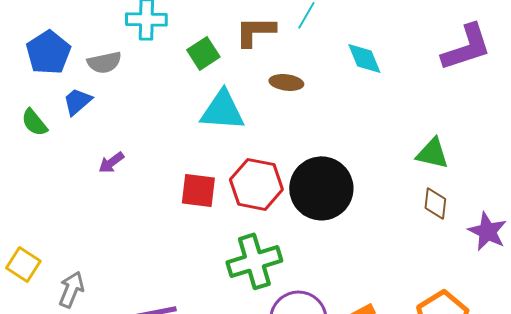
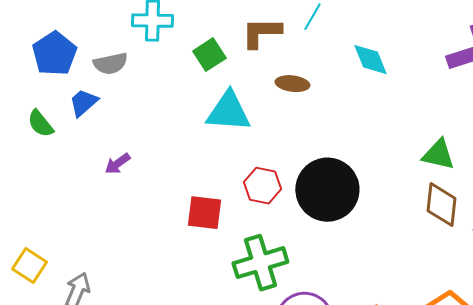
red hexagon: (256, 184) -> (262, 186), size x0.7
red square: (198, 190) -> (204, 213), moved
brown diamond: (435, 203) -> (441, 205), size x1.4

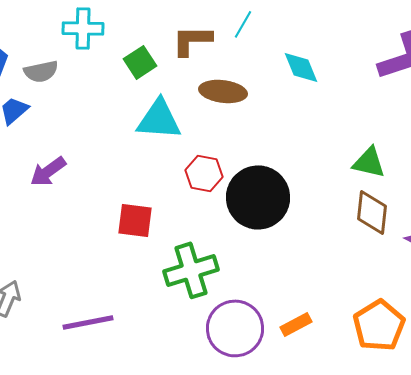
brown ellipse: (292, 84) -> (223, 91), size x1.4
purple arrow: (117, 164) -> (48, 171), size x1.4
red hexagon: (262, 186) -> (204, 173), moved

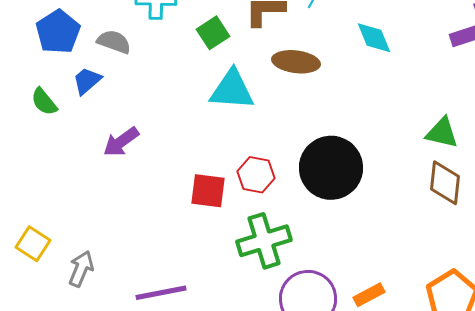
gray semicircle: (41, 71) -> (114, 42), turned -148
red hexagon: (204, 173) -> (256, 175), moved

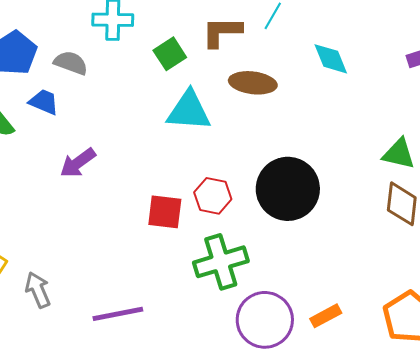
blue trapezoid: (87, 81) -> (44, 102), turned 64
gray arrow: (81, 269) -> (38, 290), turned -45

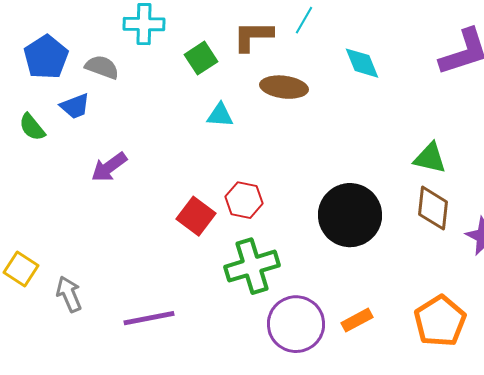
blue trapezoid: (44, 102) -> (75, 106), turned 136
cyan triangle: (189, 111) -> (220, 115), size x0.6
black circle: (288, 189) -> (350, 215), moved
red square: (165, 212) -> (196, 216), turned 30

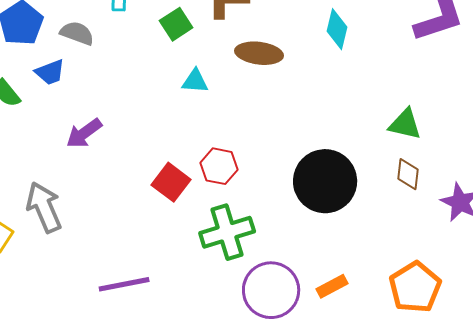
cyan diamond: (362, 63) -> (337, 29), turned 36
brown diamond: (433, 208) -> (408, 174), size x0.7
gray arrow: (69, 294) -> (44, 207), moved, size x1.4

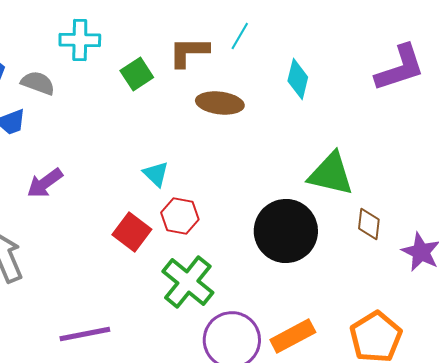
cyan triangle: (195, 81) -> (156, 174), moved, turned 40
green triangle: (405, 124) -> (331, 174), moved, size x1.4
green cross: (227, 232) -> (188, 282), turned -34
orange rectangle: (332, 286) -> (293, 336), size x1.4

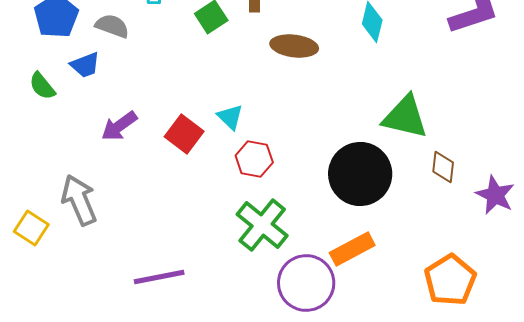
red square: (132, 232) -> (184, 134), moved
orange rectangle: (293, 336) -> (352, 249), moved

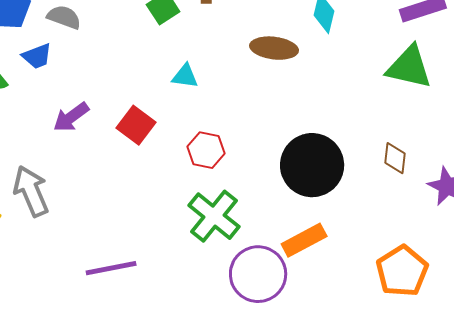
brown ellipse: (294, 46) -> (274, 48), moved
cyan triangle: (230, 117) -> (185, 76), moved, turned -36
green triangle: (405, 117) -> (409, 67), moved

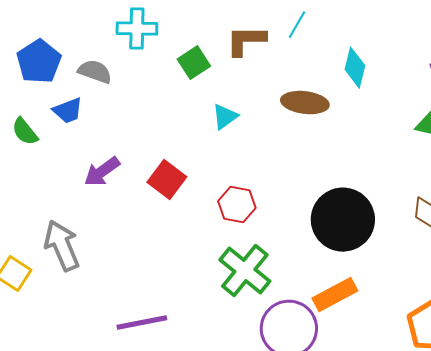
cyan triangle: (185, 76) -> (225, 117), moved, turned -44

